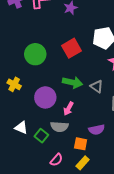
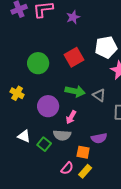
pink semicircle: (56, 160) -> (67, 168), moved

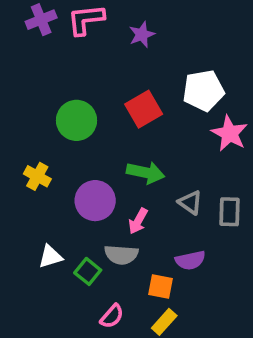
gray triangle: (99, 95) -> (190, 202), moved
white triangle: (24, 136) -> (50, 257), turned -40
pink semicircle: (67, 168) -> (112, 316), moved

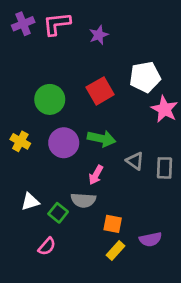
purple circle: (95, 201) -> (64, 143), moved
purple semicircle: (190, 260) -> (150, 239), moved
pink semicircle: (112, 316) -> (47, 246), moved

